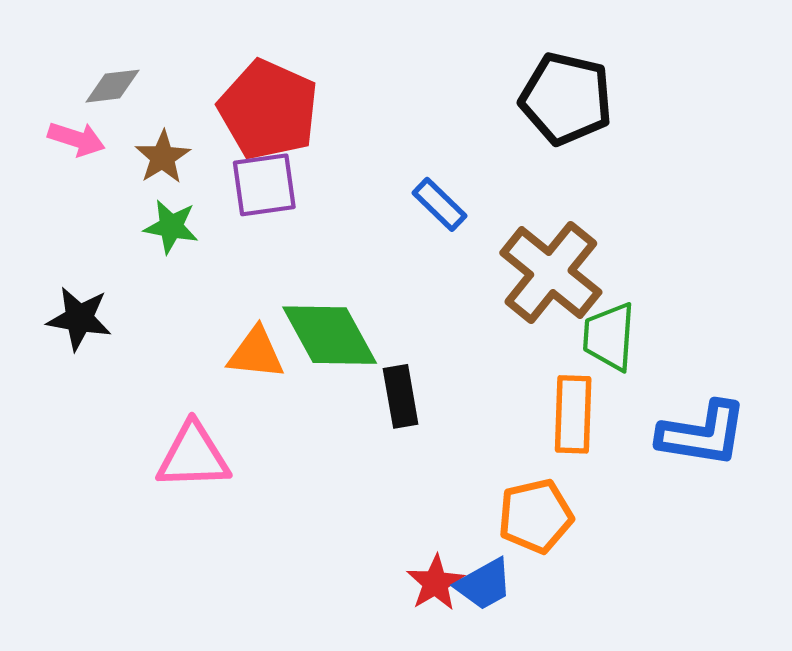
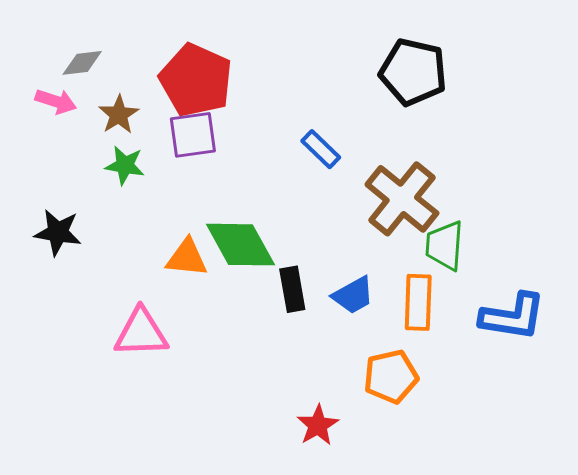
blue trapezoid: (484, 584) -> (353, 295), moved

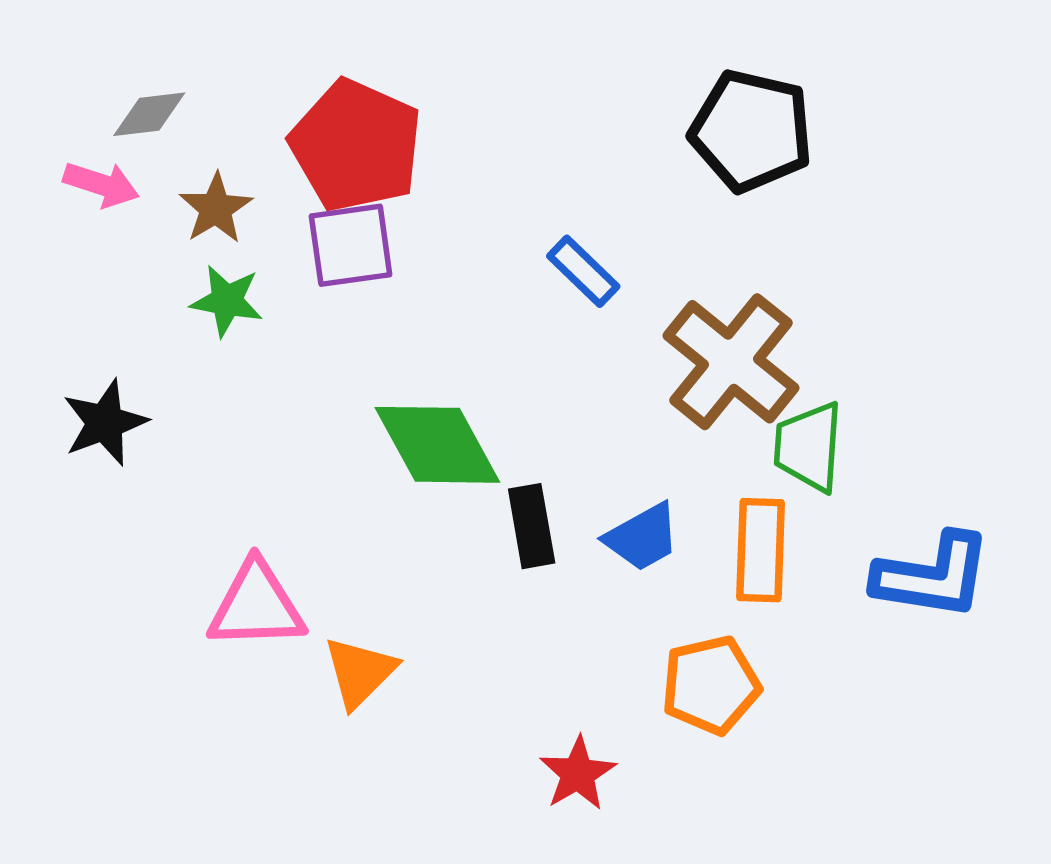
black star: (58, 232) -> (105, 423), turned -30
orange triangle: (187, 258) -> (360, 672), moved, turned -51

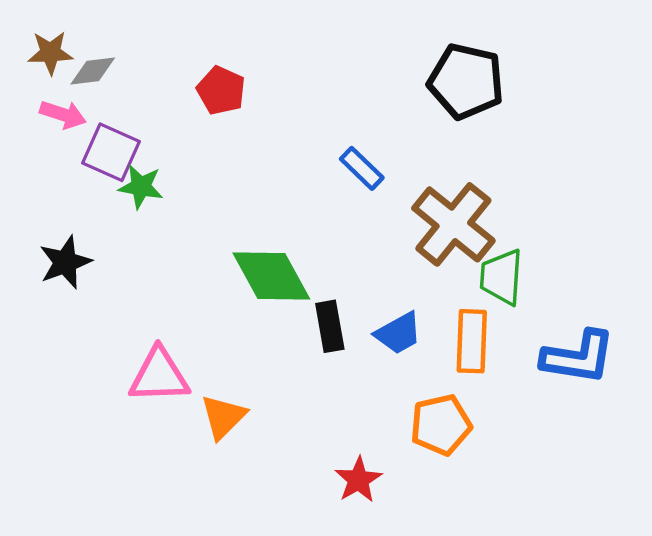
red pentagon: (356, 146) -> (221, 90), size x0.6
brown star: (216, 208) -> (50, 53), moved, turned 30
purple square: (351, 245) -> (111, 152), moved, turned 32

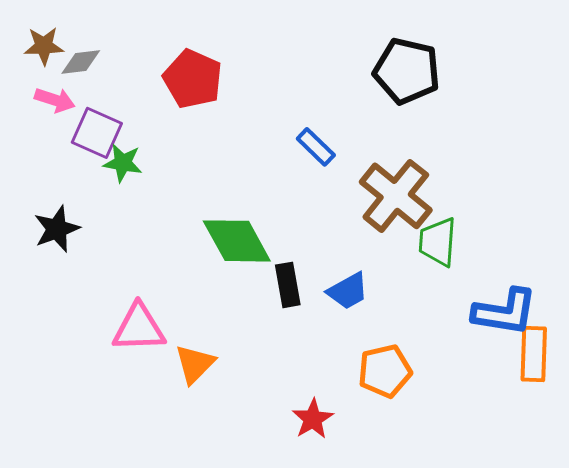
red pentagon: (221, 90) -> (193, 79), size x1.4
orange rectangle: (472, 341) -> (534, 354), moved

